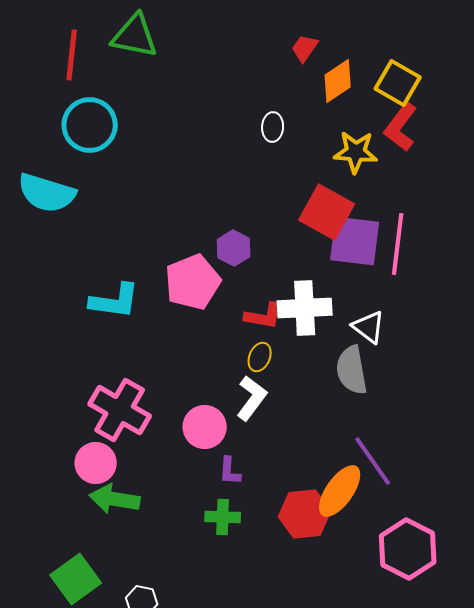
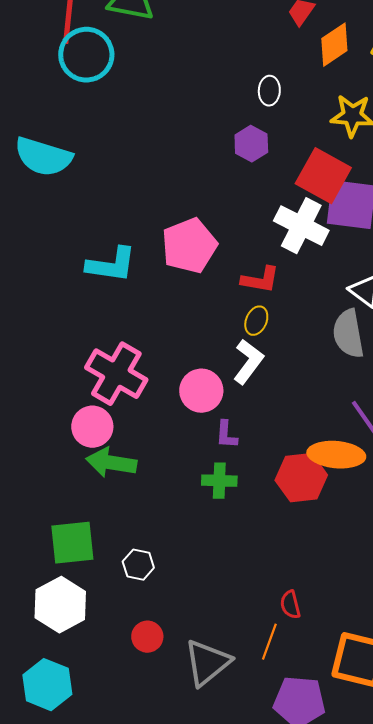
cyan circle: (90, 125) -> (86, 55), moved
purple hexagon: (234, 248) -> (251, 144), moved
white cross: (305, 308) -> (301, 226), moved, turned 30
orange ellipse: (340, 491) -> (336, 455), turned 60
green square: (76, 579) -> (72, 543), turned 30

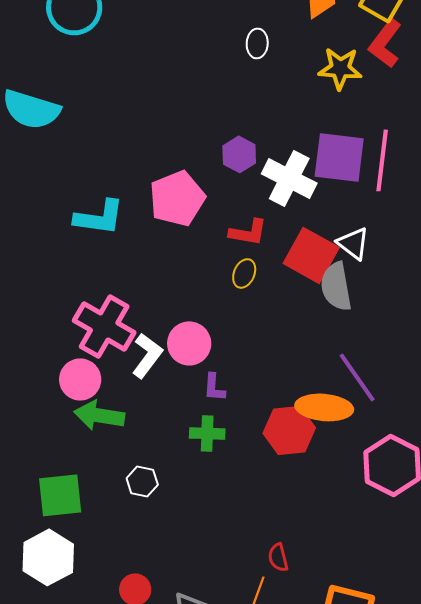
purple hexagon: (251, 144) -> (239, 154), moved
red square: (323, 176) -> (311, 255), moved
white L-shape: (248, 362) -> (147, 355), moved
white hexagon: (138, 565) -> (142, 481), moved

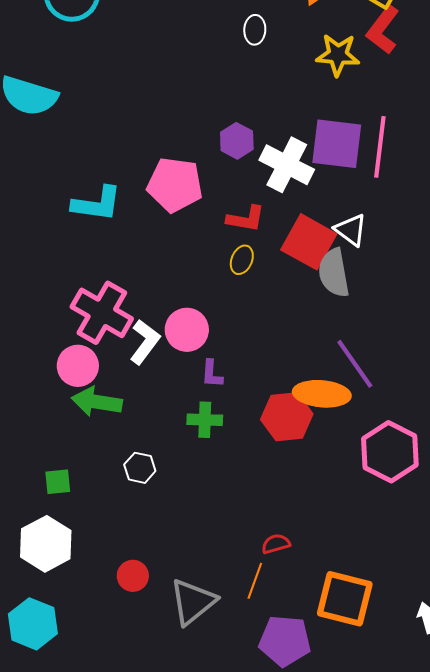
pink pentagon: (177, 198) -> (175, 185), turned 30
green square: (60, 495) -> (58, 482), size x0.6
red semicircle: (278, 557) -> (276, 544), turned 88

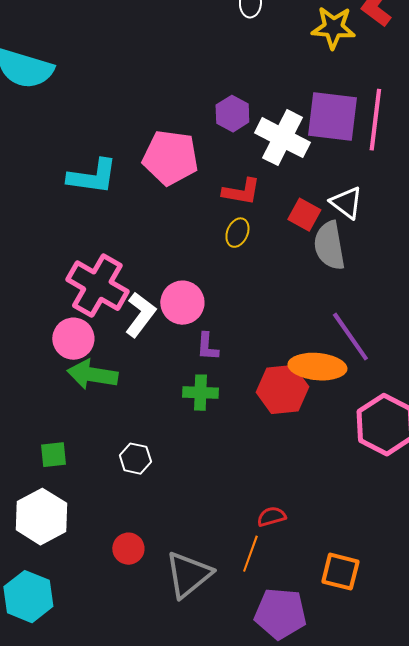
red square: (309, 242) -> (304, 215), size x0.6
white hexagon: (140, 468) -> (135, 459), moved
orange square: (345, 599) -> (340, 572), size x0.7

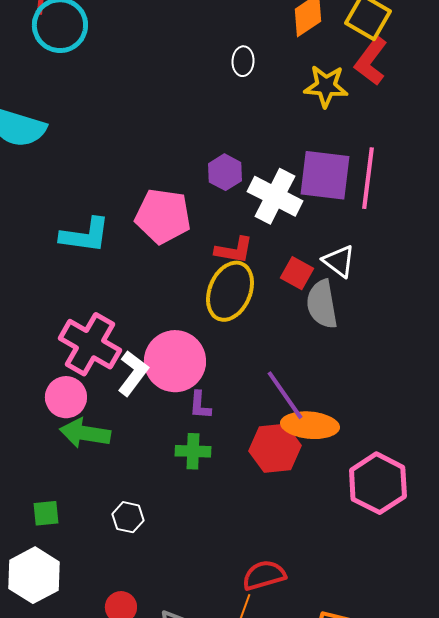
yellow ellipse: (237, 233) -> (230, 291), size x2.0
pink circle: (182, 303) -> (175, 361), size x1.4
purple line: (350, 337) -> (285, 395), moved
red semicircle: (271, 517) -> (264, 575), size x1.5

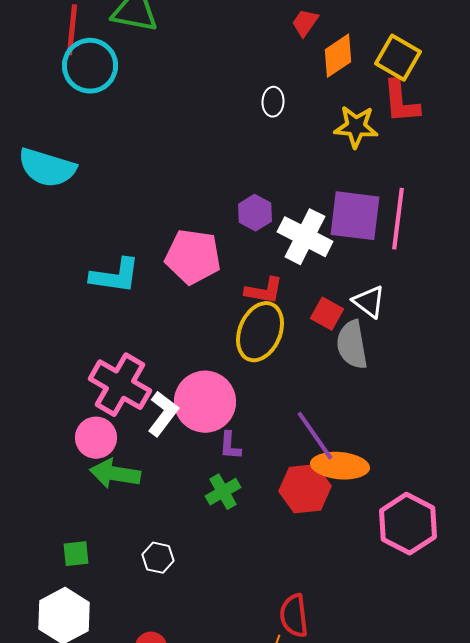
red L-shape: (371, 61) -> (401, 102), turned -42
green cross: (193, 451) -> (223, 492), turned -32
red semicircle: (264, 575) -> (294, 616), turned -81

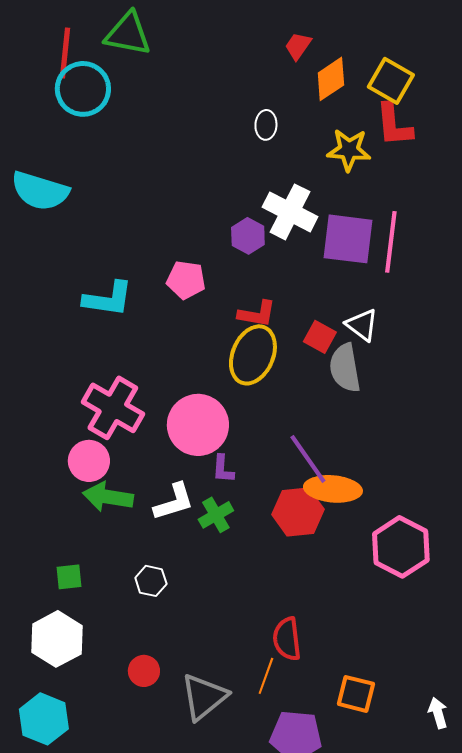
white cross: (305, 237) -> (290, 212), moved
pink pentagon: (193, 257) -> (186, 280), size x0.7
white L-shape: (163, 414) -> (174, 502), moved, turned 36

